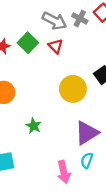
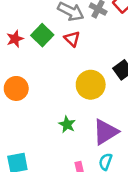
green star: (34, 126) -> (67, 124), moved

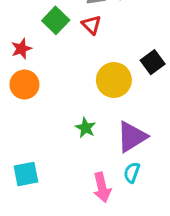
red star: (15, 39) -> (21, 49), moved

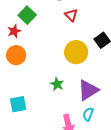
green square: (56, 20) -> (27, 15), moved
red triangle: (92, 25) -> (71, 15), moved
cyan square: (26, 174) -> (18, 104), moved

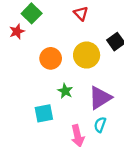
orange circle: (16, 55) -> (51, 58), moved
cyan square: (18, 104) -> (44, 113), moved

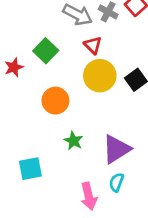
green square: (32, 13) -> (46, 51), moved
yellow circle: (87, 55) -> (100, 76), moved
cyan square: (44, 113) -> (30, 169), moved

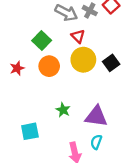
red star: (14, 67) -> (17, 68), moved
orange circle: (55, 101) -> (49, 66), moved
purple triangle: (116, 149) -> (96, 116), turned 40

